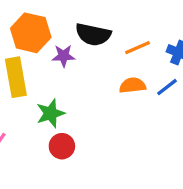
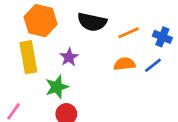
purple star: (64, 56) -> (69, 57), moved, turned -30

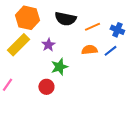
yellow rectangle: (28, 57) -> (18, 45), turned 55
green star: (57, 87) -> (59, 67), moved

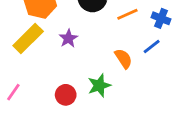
orange semicircle: (89, 50) -> (123, 59), moved, turned 63
green star: (59, 67) -> (99, 85), moved

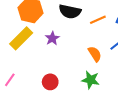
green star: (99, 85) -> (91, 80), moved, turned 30

